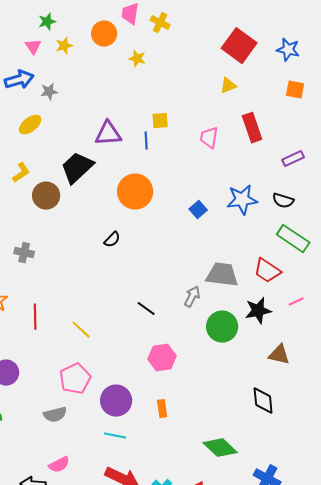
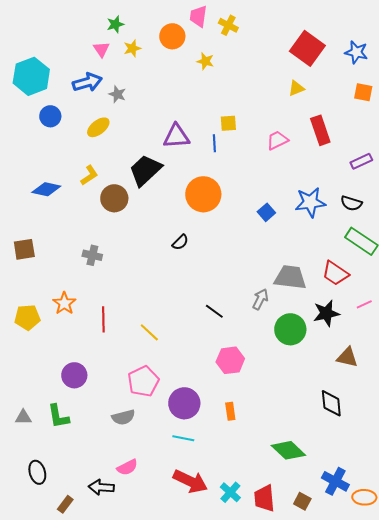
gray star: (49, 92) -> (117, 94), turned 30
pink trapezoid: (209, 138) -> (277, 140), turned 55

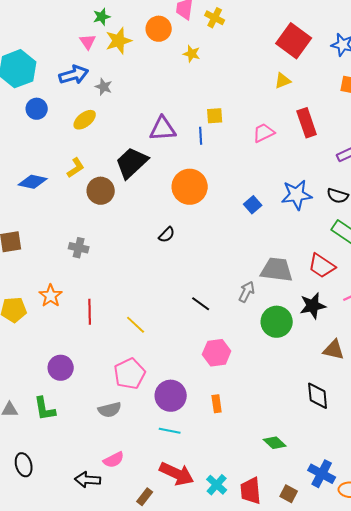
yellow star: (132, 48) -> (119, 41), size x1.5
green diamond: (288, 450) -> (275, 443), size x0.7
brown rectangle: (65, 504) -> (145, 497), moved

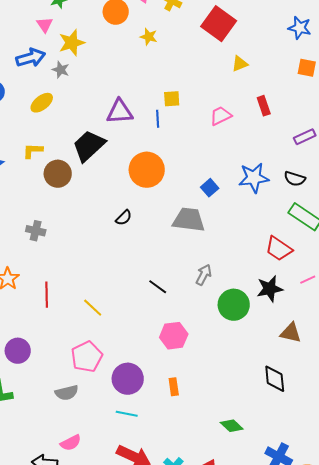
yellow star: (119, 41) -> (72, 43), moved
red square: (294, 41) -> (219, 24), moved
red rectangle: (307, 123) -> (264, 106), size x0.7
yellow L-shape: (76, 168) -> (33, 151), turned -145
gray trapezoid: (277, 270) -> (189, 220), moved

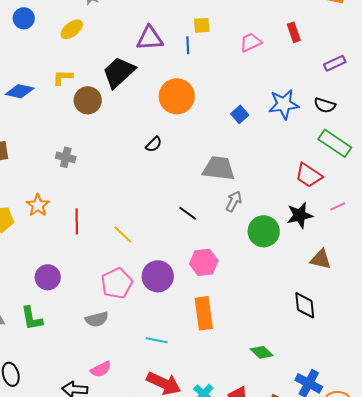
gray trapezoid: (189, 220) -> (219, 168), moved
purple circle: (128, 379) -> (158, 276), moved
orange rectangle: (174, 387) -> (204, 313), size x1.8

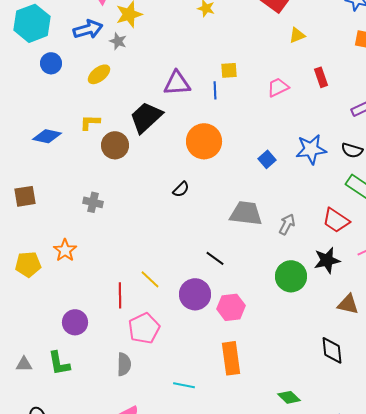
gray arrow: (234, 201) -> (287, 224), moved
red line: (77, 221) -> (120, 295), moved
purple circle: (158, 276) -> (195, 294), moved
gray semicircle: (97, 319) -> (124, 364), turned -75

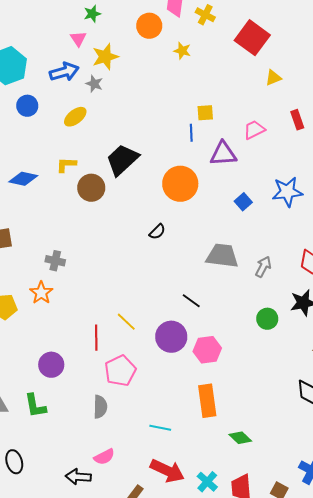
purple triangle: (177, 83) -> (223, 154), moved
gray cross: (93, 202) -> (55, 261), moved
green circle: (291, 276) -> (267, 319), size x0.7
green diamond: (289, 397) -> (240, 438), moved

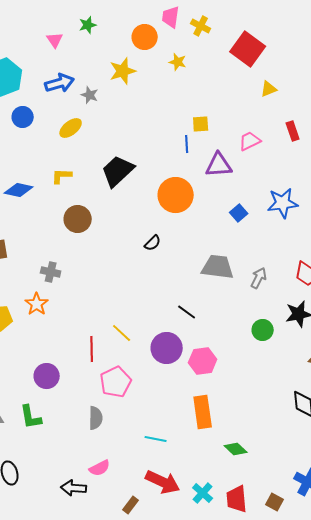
pink triangle: (78, 39) -> (55, 40), moved
yellow star: (105, 57) -> (123, 71), moved
brown circle: (91, 188) -> (78, 219), moved

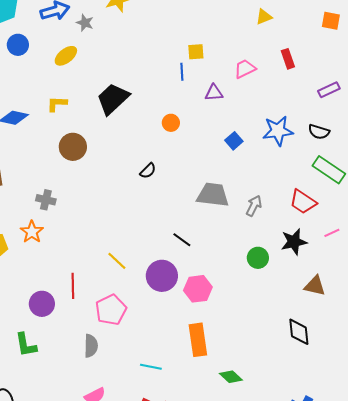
purple triangle: (219, 165) -> (214, 93), size x0.7
orange circle: (176, 195) -> (171, 123), size x0.5
red line: (92, 349) -> (73, 286), moved

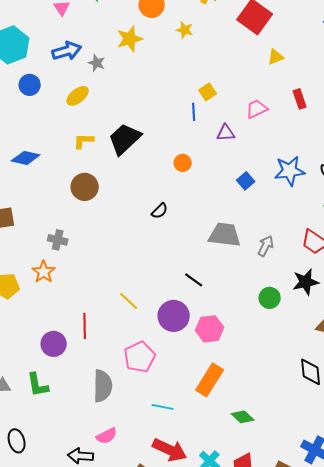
yellow square: (196, 52) -> (208, 92), turned -30
yellow L-shape: (57, 104) -> (84, 141), moved
pink pentagon: (111, 310) -> (140, 357), moved
orange rectangle: (198, 340) -> (210, 380), turned 40
gray semicircle: (91, 346) -> (103, 386), size x1.4

